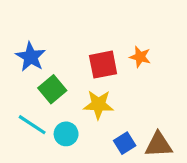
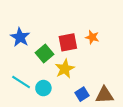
green square: (52, 89) -> (44, 53), moved
yellow star: (98, 105) -> (65, 69), turned -30

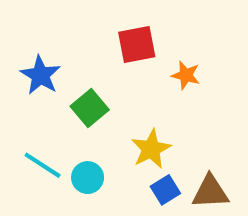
red square: (68, 42) -> (137, 45), moved
yellow star: (65, 69) -> (151, 149), moved

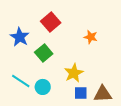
red square: (137, 45) -> (51, 22), moved, turned -30
blue square: (165, 190) -> (81, 93), turned 32

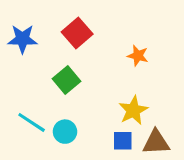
blue star: (20, 37) -> (22, 39), moved, turned -30
yellow star: (74, 73) -> (133, 110), moved

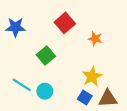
red square: (77, 33) -> (65, 23), moved
blue square: (123, 141) -> (85, 97), turned 32

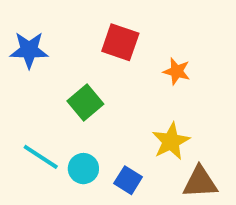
red square: (65, 23) -> (120, 42), turned -30
blue square: (85, 97) -> (128, 180), moved

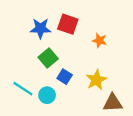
blue star: (29, 50) -> (40, 28), moved
blue square: (128, 180) -> (65, 77), moved

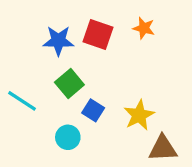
orange star: (100, 40) -> (144, 28), moved
cyan line: (23, 89) -> (22, 101), moved

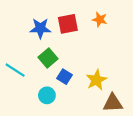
red square: (98, 34) -> (68, 24), turned -30

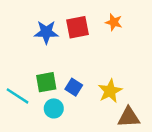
green square: (48, 58) -> (46, 82), moved, turned 30
cyan line: (15, 70) -> (18, 96), moved

